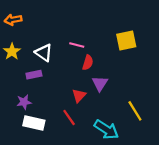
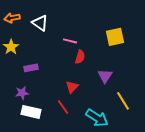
white triangle: (44, 53) -> (40, 23), moved
purple triangle: (100, 83) -> (105, 76), moved

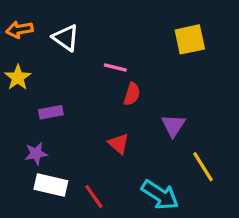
yellow square: (115, 37) -> (190, 39), moved
red triangle: (72, 87) -> (119, 144), turned -32
red line: (63, 107) -> (94, 197), moved

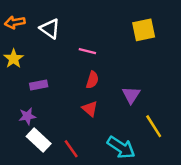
red semicircle: (132, 94) -> (92, 80), moved
white rectangle: (51, 185) -> (39, 140), turned 30

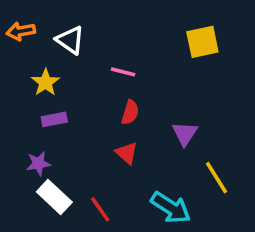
yellow star: (14, 59) -> (45, 82), moved

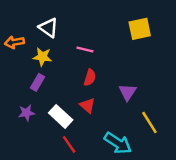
orange arrow: (21, 31) -> (14, 42), moved
yellow star: (45, 82) -> (42, 57), moved, turned -30
purple rectangle: (54, 119) -> (37, 82), turned -49
white rectangle: (54, 197) -> (61, 116), moved

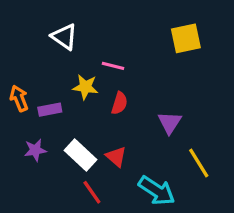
orange arrow: (14, 42) -> (19, 98), moved, turned 78
yellow star: (42, 57) -> (85, 87), moved
purple rectangle: (37, 82) -> (50, 110), turned 49
red triangle: (87, 105) -> (116, 157), moved

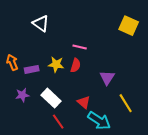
yellow square: (186, 38) -> (129, 26), moved, turned 36
pink line: (113, 66) -> (80, 47), moved
yellow star: (85, 87) -> (56, 64), moved
red triangle: (116, 157) -> (84, 102), moved

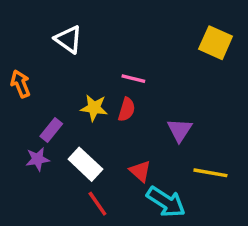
orange arrow: (12, 62) -> (20, 84), moved
purple rectangle: (32, 69) -> (51, 130), moved, turned -40
yellow line: (126, 103) -> (210, 173), turned -48

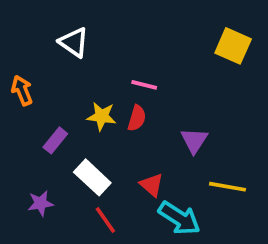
purple star: (38, 159) -> (41, 203), moved

